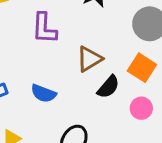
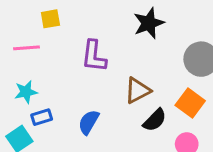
blue semicircle: (44, 93) -> (89, 122), turned 95

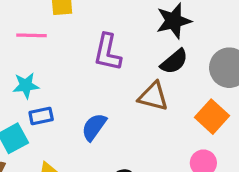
brown triangle: (138, 91) -> (153, 96), turned 36
black semicircle: (155, 120) -> (174, 62), moved

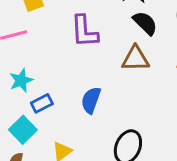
black semicircle: (174, 62) -> (145, 23), turned -80

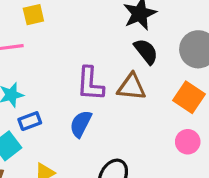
purple L-shape: (84, 31) -> (90, 84), moved

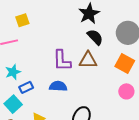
blue semicircle: (81, 124) -> (58, 86), turned 72

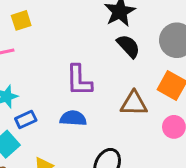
brown triangle: (88, 60) -> (134, 103), moved

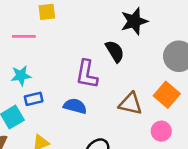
black semicircle: (128, 46) -> (115, 51), moved

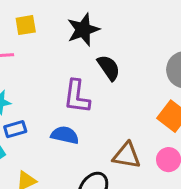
black star: (134, 21) -> (83, 30), moved
brown triangle: (130, 104) -> (127, 155), moved

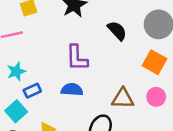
black semicircle: (109, 68) -> (117, 31), moved

